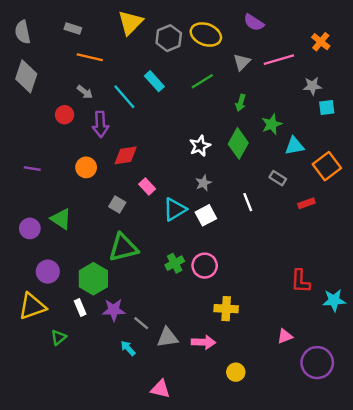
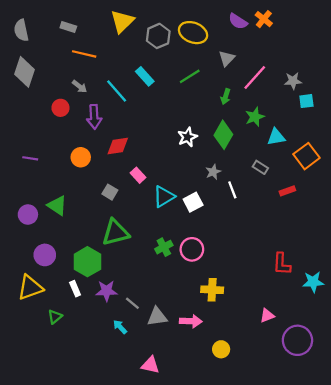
orange cross: (321, 42) -> (264, 19), moved
pink line: (279, 60) -> (255, 77), moved, turned -32
gray star: (203, 183) -> (213, 172), moved

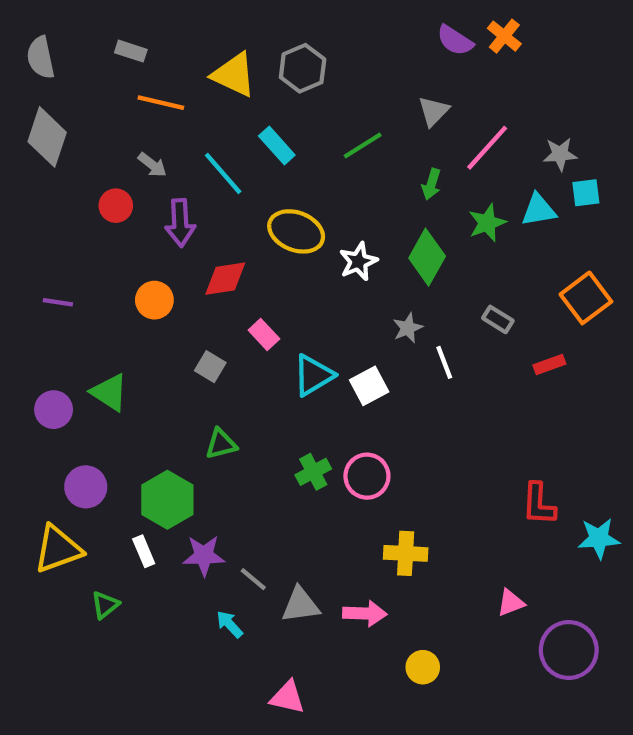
yellow triangle: (122, 21) -> (234, 75), moved, turned -50
yellow ellipse: (193, 33) -> (296, 231), moved
cyan triangle: (276, 137) -> (539, 210), moved
green triangle: (116, 232) -> (221, 444), size x0.6

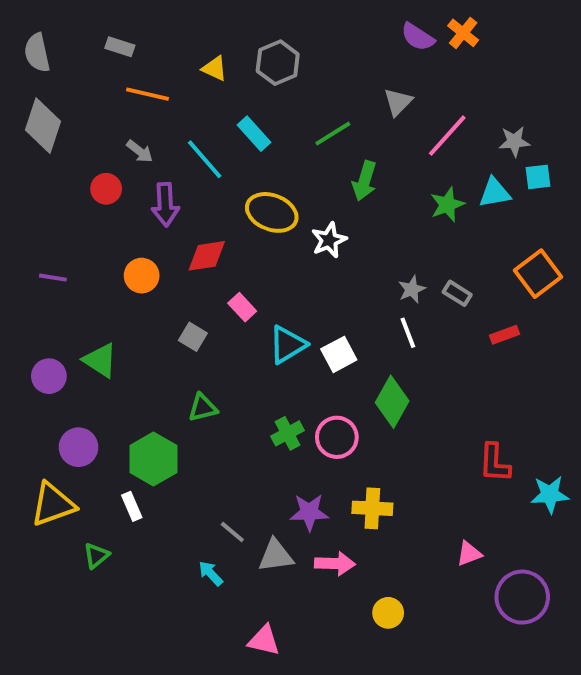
yellow triangle: (234, 75) -> (215, 68), size x0.6
green arrow: (431, 184) -> (364, 181), moved, size x1.4
green diamond: (427, 257) -> (392, 402), moved
gray star: (408, 328) -> (412, 289), moved
purple star: (204, 556) -> (309, 512), moved

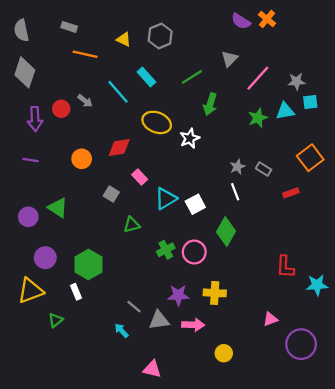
gray arrow: (140, 151) -> (85, 101), moved
purple arrow: (165, 205) -> (35, 119), moved
green triangle: (203, 408) -> (132, 225), moved

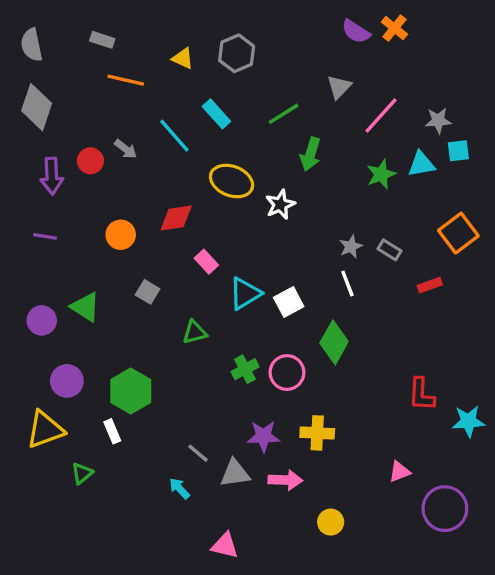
gray square: (111, 194) -> (148, 292), moved

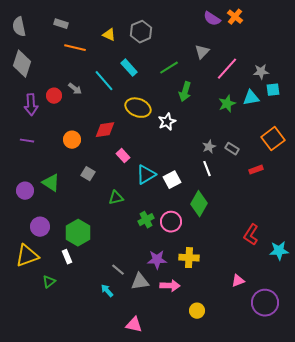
red L-shape: (421, 394) -> (251, 235), turned 30

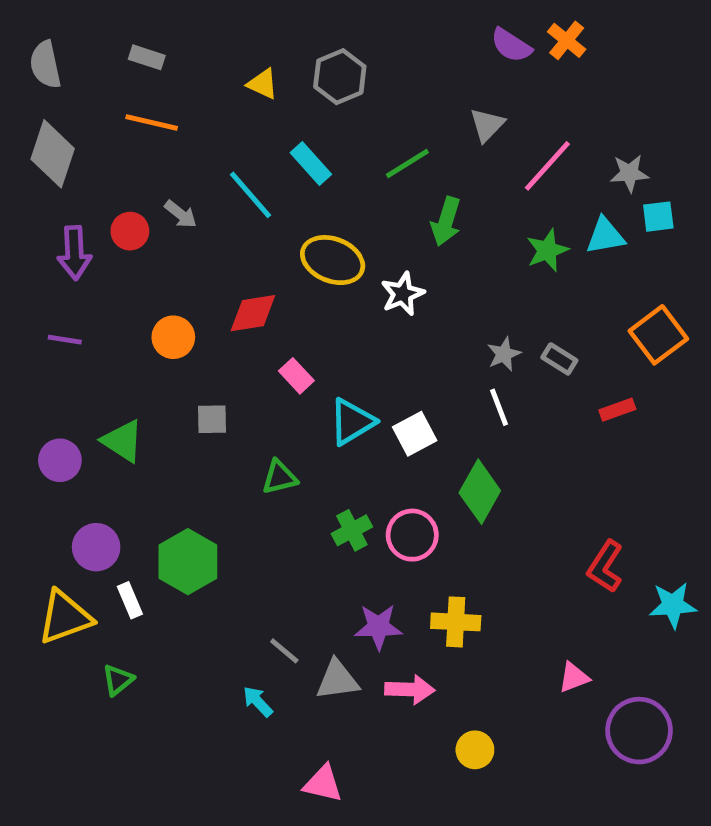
orange line: (75, 48) -> (152, 122), moved
gray square: (88, 174) -> (212, 419), turned -32
white rectangle: (67, 257) -> (130, 600), moved

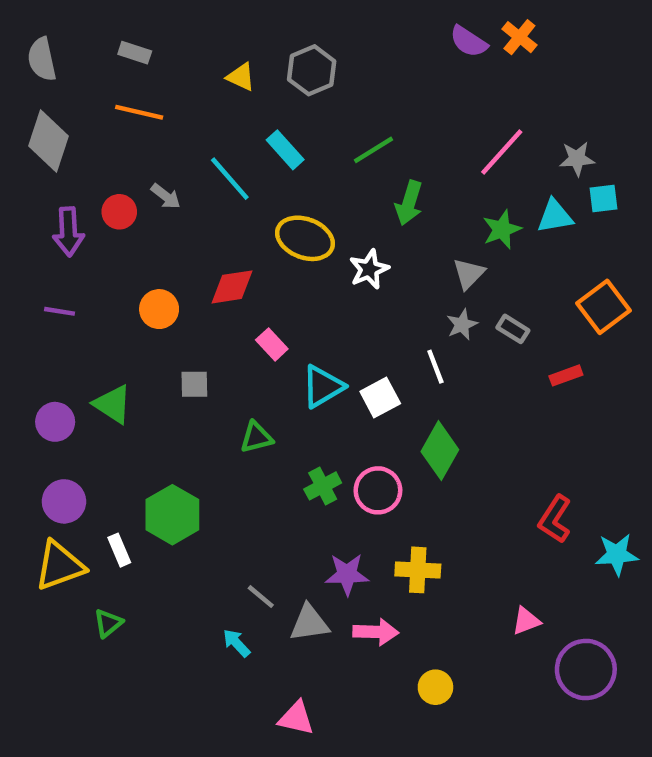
gray triangle: (487, 125) -> (469, 274), moved
white line: (499, 407) -> (435, 367), moved
purple circle: (96, 547) -> (64, 501), moved

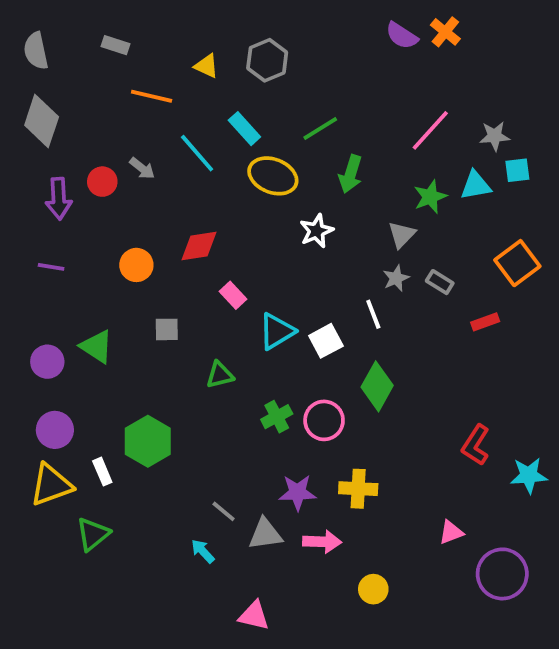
orange line: (139, 112) -> (152, 96), moved
yellow ellipse: (305, 238) -> (273, 176), moved
green triangle: (108, 623) -> (93, 534), size x1.4

